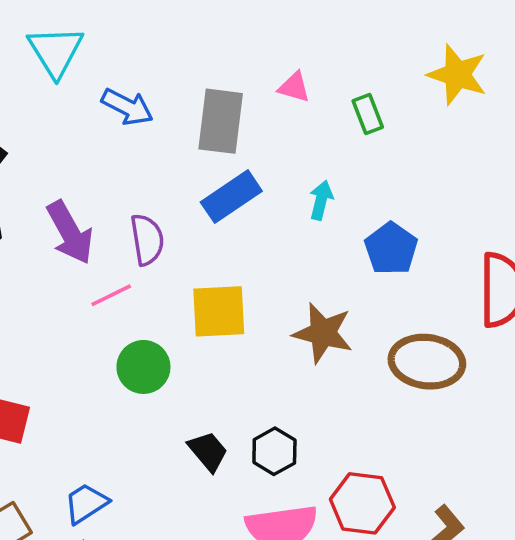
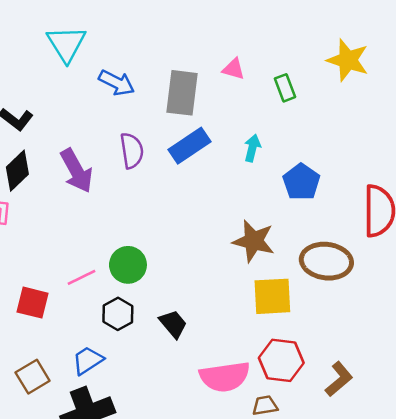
purple semicircle: (147, 240) -> (132, 151), moved
pink line: (111, 295) -> (82, 277), moved
yellow square: (219, 311) -> (272, 296), moved
black hexagon: (274, 451) -> (118, 314), moved

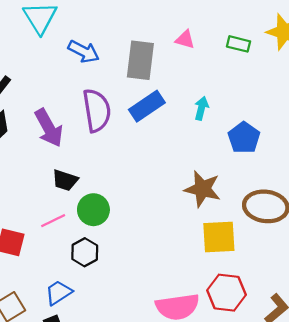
green rectangle: (285, 88) -> (239, 44), moved, turned -55
purple semicircle: (132, 151) -> (97, 110), size x1.4
black trapezoid: (173, 324) -> (65, 180), moved, turned 148

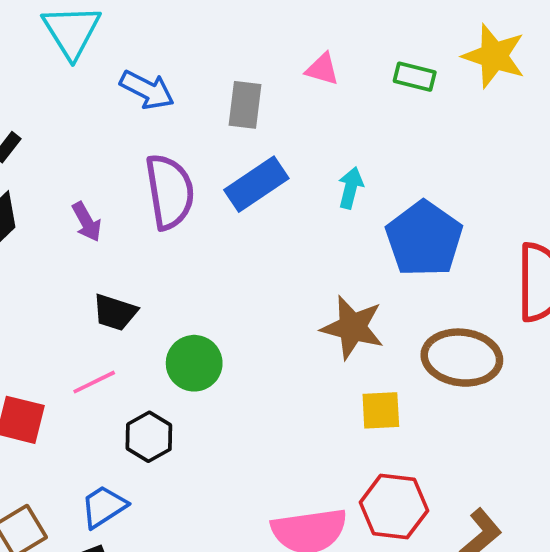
gray rectangle: (140, 60) -> (245, 105), size x0.7
purple arrow: (49, 128) -> (87, 222), size x0.6
blue pentagon: (244, 138) -> (424, 239), size x1.4
green circle: (93, 210) -> (194, 363), moved
yellow square: (219, 237) -> (381, 410), size x0.7

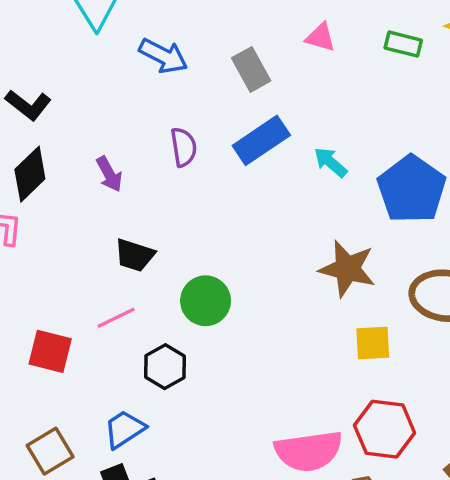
gray rectangle: (245, 105) -> (251, 69), turned -36
cyan arrow: (351, 188) -> (331, 162), moved, turned -63
purple semicircle: (170, 192) -> (184, 147), size x0.6

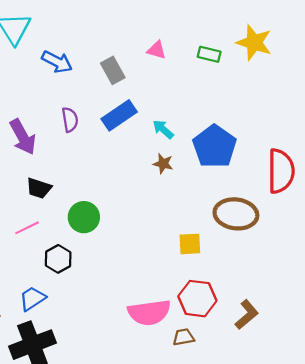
purple arrow: (109, 174) -> (23, 137), size x1.6
brown star: (347, 269) -> (163, 164), moved, size x0.6

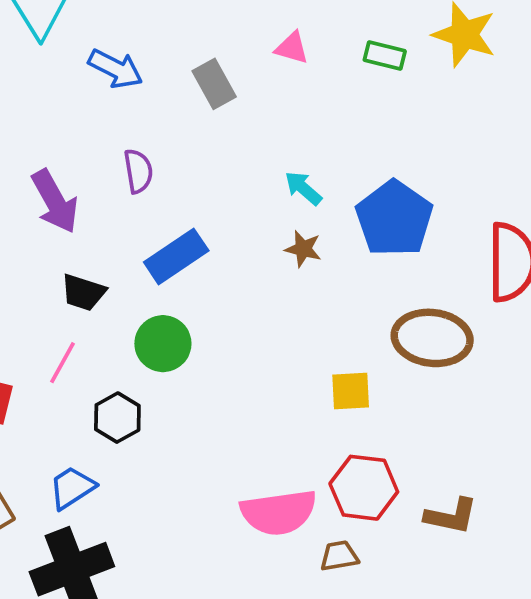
blue rectangle: (119, 115) -> (176, 256), moved
pink line: (27, 228) -> (62, 363), turned -35
brown L-shape: (247, 315) -> (451, 516), turned 52

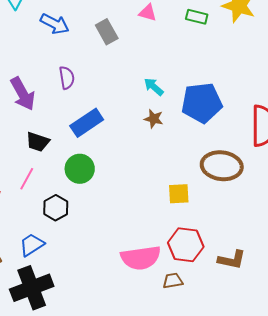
blue pentagon: (394, 218) -> (202, 103), turned 30

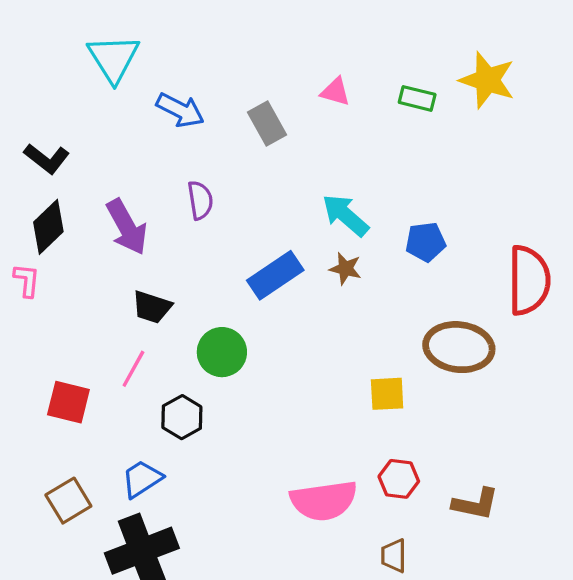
cyan arrow: (154, 87) -> (345, 215), size x1.4
blue pentagon: (202, 103) -> (425, 242), size x0.6
blue rectangle: (87, 123) -> (275, 275), moved
red hexagon: (186, 245) -> (399, 479), size x0.7
brown trapezoid: (173, 281) -> (394, 556), moved, turned -80

